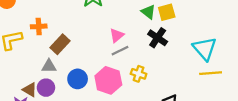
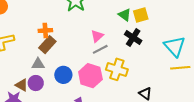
orange cross: (39, 26) -> (45, 30), moved
yellow cross: (139, 74) -> (117, 69), size x1.5

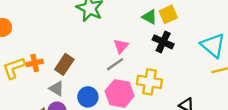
orange cross: (45, 30) -> (35, 63), moved
gray line: (100, 49) -> (115, 64), moved
gray triangle: (38, 64) -> (57, 89), turned 40

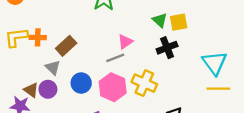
black cross: (163, 42) -> (167, 48), turned 30

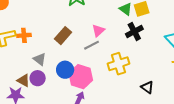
brown rectangle: (66, 46) -> (63, 36), moved
yellow cross: (144, 83) -> (118, 64), turned -35
pink hexagon: (113, 87) -> (81, 77), moved

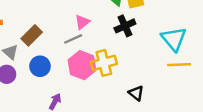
brown rectangle: (63, 36) -> (32, 35), moved
pink hexagon: (81, 77) -> (82, 65), moved

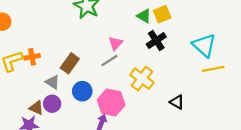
yellow cross: (104, 63) -> (142, 79), turned -30
pink hexagon: (82, 65) -> (111, 103), moved

